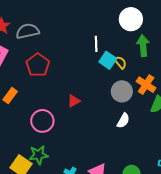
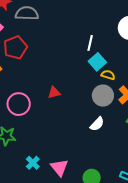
yellow semicircle: (120, 62) -> (108, 75), moved, turned -48
red pentagon: (38, 65) -> (15, 47), moved

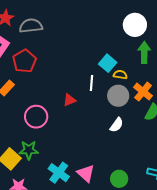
white line: (90, 43) -> (92, 83), moved
cyan cross: (33, 163) -> (59, 173), size x1.5

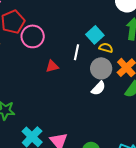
pink circle: (36, 117) -> (33, 36), moved
white semicircle: (117, 125) -> (98, 88), moved

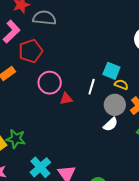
cyan square: (95, 35) -> (111, 71), turned -30
pink circle: (33, 36) -> (50, 83), moved

